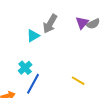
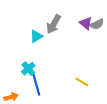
purple triangle: (82, 23) -> (86, 23), turned -32
blue line: (33, 84) -> (36, 85), turned -45

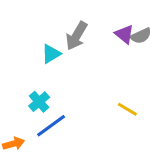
yellow line: (82, 82) -> (127, 109), moved
blue line: (36, 85) -> (51, 126), turned 70

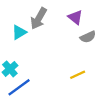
gray semicircle: (141, 36) -> (88, 37), moved
yellow line: (127, 109) -> (78, 75), turned -56

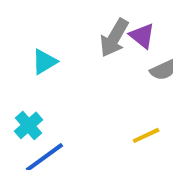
gray arrow: (39, 19) -> (114, 38), moved

